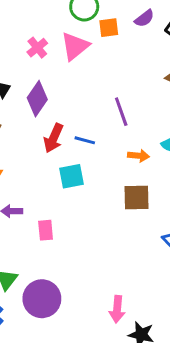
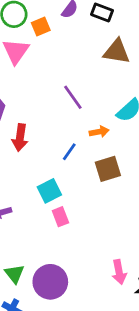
blue line: (85, 140) -> (69, 152), moved, turned -54
cyan square: (71, 176) -> (49, 191), moved
pink rectangle: (46, 230) -> (60, 217), moved

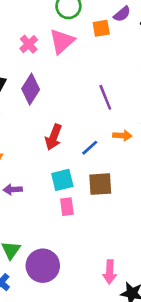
orange square: (41, 27) -> (101, 28), moved
red arrow: (20, 138) -> (54, 137), moved
brown square: (108, 169) -> (100, 184), moved

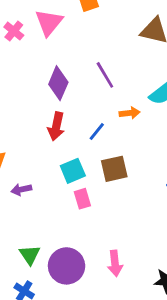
purple diamond: (31, 89) -> (58, 83), moved
pink arrow: (110, 272) -> (115, 263), moved

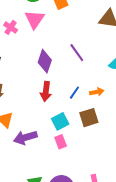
orange arrow: (130, 113) -> (97, 92), moved
purple arrow: (21, 189) -> (25, 138), size x1.6
pink rectangle: (82, 199) -> (61, 142), moved

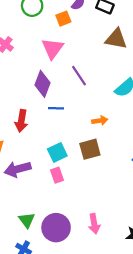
pink triangle: (35, 19) -> (53, 48), moved
red arrow: (46, 91) -> (21, 121), moved
blue line: (74, 93) -> (56, 108), moved, turned 56

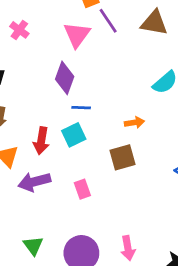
purple line: (79, 76) -> (108, 21), moved
red arrow: (21, 121) -> (41, 141), moved
cyan square: (57, 152) -> (74, 135), moved
green triangle: (27, 220) -> (33, 246), moved

